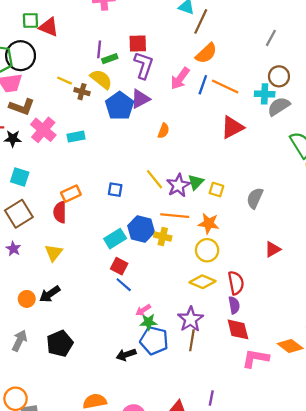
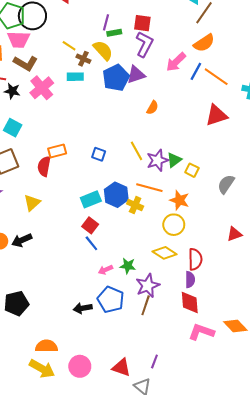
cyan rectangle: (76, 137) -> (75, 77), moved
green star: (148, 322) -> (128, 266), moved
black pentagon: (60, 343) -> (16, 303), moved

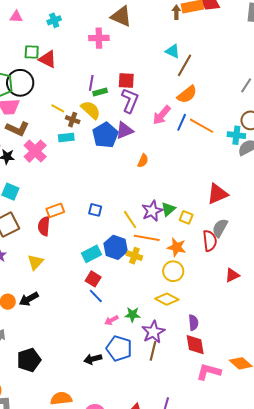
red triangle: (216, 115) -> (217, 194), moved
yellow line: (137, 151) -> (130, 220), moved
red semicircle: (195, 259) -> (210, 241), moved

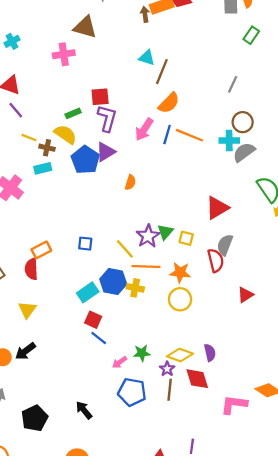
purple line: (91, 83) -> (16, 110), moved, turned -42
yellow diamond: (167, 299) -> (180, 355), moved
purple star: (153, 332) -> (167, 369), size x0.6
red diamond: (195, 345) -> (197, 379), moved
black arrow: (93, 359) -> (84, 410), moved, turned 72

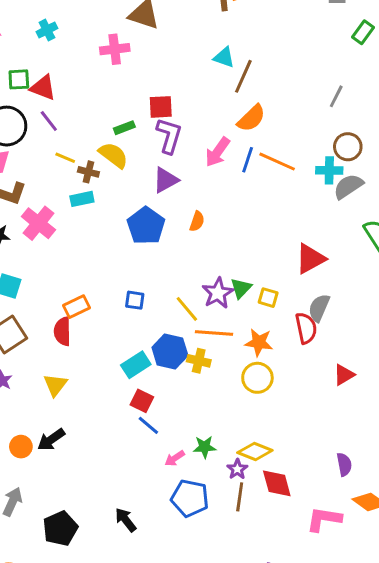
blue pentagon: (85, 160) -> (146, 226), moved
purple semicircle: (210, 353) -> (344, 464), moved

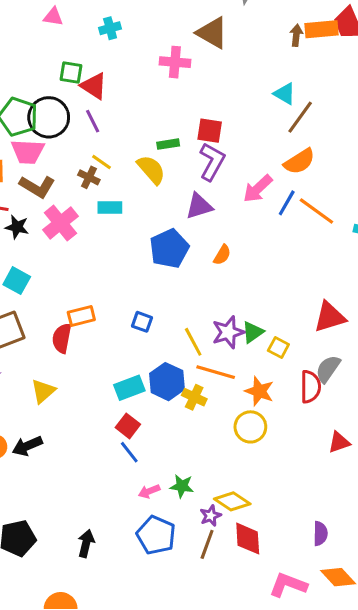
brown cross: (88, 172) -> (89, 177), moved
black arrow: (126, 520) -> (86, 544), turned 40

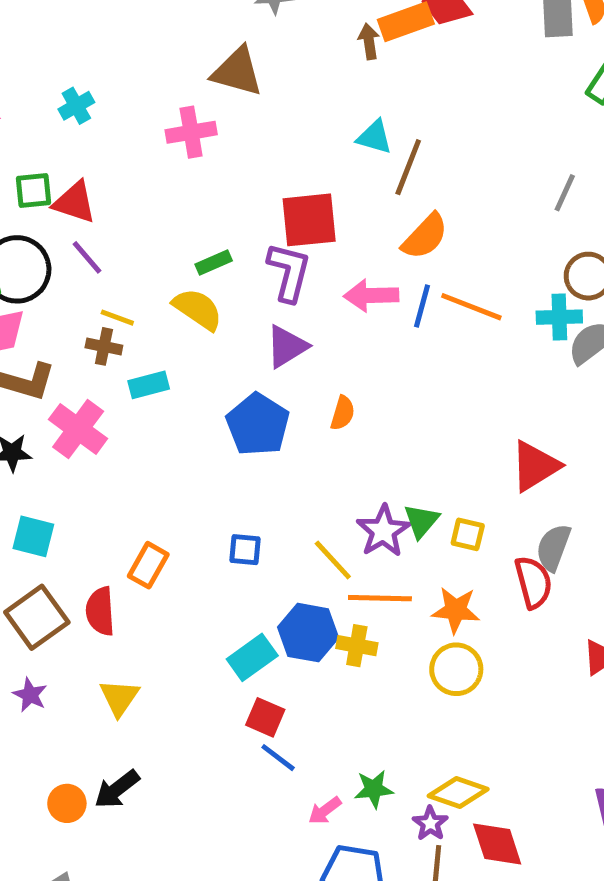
red square: (210, 131) -> (309, 220), moved, size x1.4
pink arrow: (258, 189) -> (371, 296), turned 56
orange rectangle: (81, 316) -> (148, 565), turned -32
red semicircle: (62, 338) -> (100, 611), moved

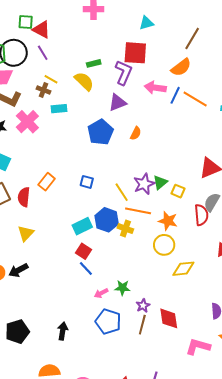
cyan triangle: (374, 137) -> (146, 23), moved, turned -42
brown line: (408, 167) -> (192, 39), moved
yellow diamond: (458, 793) -> (183, 269), moved, turned -35

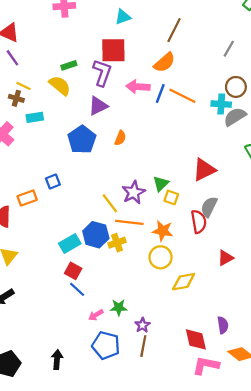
orange rectangle: (47, 182) -> (27, 198), turned 36
blue square: (87, 182) -> (53, 182), moved, turned -32
green triangle: (160, 182) -> (161, 184), moved
yellow cross: (125, 229) -> (117, 243), turned -35
red diamond: (169, 318) -> (196, 339), moved

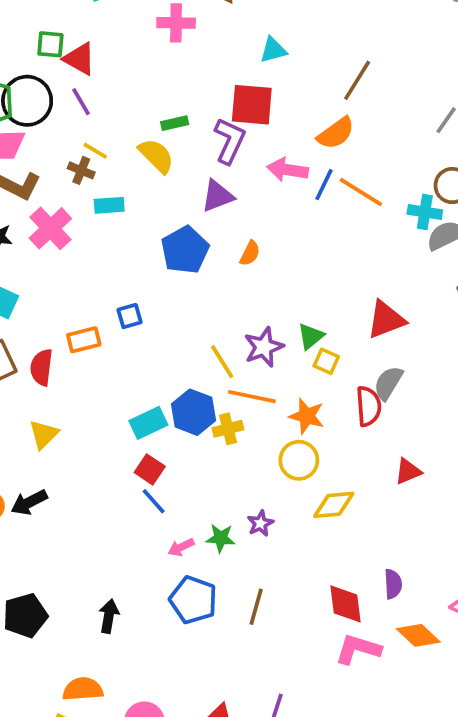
purple star: (142, 325) -> (260, 523), moved

